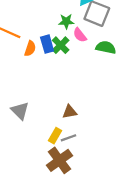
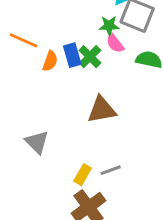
green star: (66, 21) -> (109, 26), moved
brown triangle: (70, 112) -> (102, 110), moved, size x1.5
gray line: (69, 138) -> (111, 170), moved

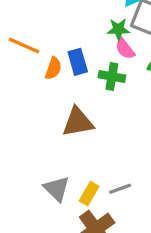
green cross: (90, 57) -> (112, 76), moved, turned -35
brown triangle: (102, 110) -> (78, 122), moved
gray triangle: (37, 142) -> (57, 189), moved

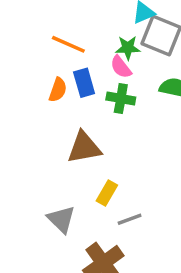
orange line: (24, 46) -> (68, 44), moved
pink semicircle: (125, 49) -> (121, 67), moved
yellow rectangle: (89, 194) -> (107, 193), moved

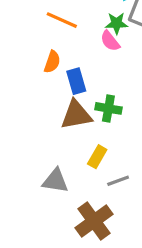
blue rectangle: (84, 83) -> (76, 81), moved
green cross: (121, 99) -> (108, 108), moved
gray triangle: (61, 219) -> (55, 181), turned -36

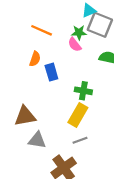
green cross: (108, 108) -> (83, 91), moved
brown triangle: (76, 115) -> (25, 116), moved
yellow rectangle: (97, 157) -> (78, 115), moved, size x1.5

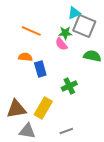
orange semicircle: (35, 59) -> (25, 57), turned -104
green cross: (83, 91) -> (69, 86), turned -35
yellow rectangle: (78, 115) -> (43, 108), moved

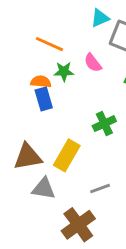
cyan triangle: (74, 13) -> (100, 18), moved
green star: (65, 33) -> (64, 72), moved
blue rectangle: (40, 69) -> (44, 99), moved

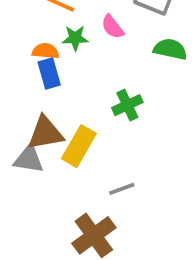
brown triangle: (28, 157) -> (45, 133), moved
gray triangle: (44, 189) -> (29, 159), moved

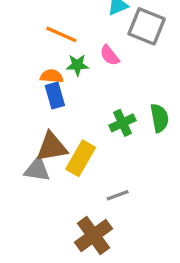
green semicircle: (170, 49) -> (159, 118), moved, turned 68

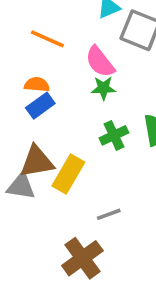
pink semicircle: (110, 55) -> (100, 62), size x1.4
green star: (77, 65) -> (103, 88), moved
blue rectangle: (55, 96) -> (40, 106), turned 70

